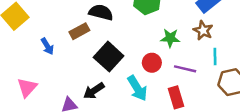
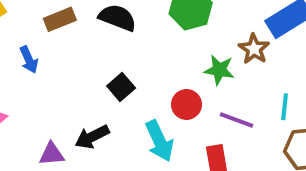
brown star: (203, 30) -> (254, 49), moved
brown rectangle: (79, 31) -> (60, 19), moved
black square: (109, 57) -> (121, 87), size x0.6

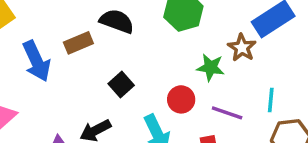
brown rectangle: (60, 19) -> (78, 43), moved
blue arrow: (29, 60) -> (36, 61), size x1.6

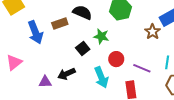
green star: (211, 67) -> (101, 36), moved

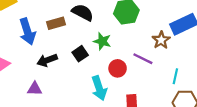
purple line: (142, 68) -> (143, 59), moved
black arrow: (67, 74) -> (47, 60), moved

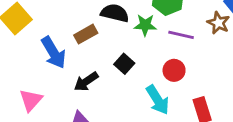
green star: (102, 41) -> (145, 25), moved
purple line: (143, 59) -> (181, 35), moved

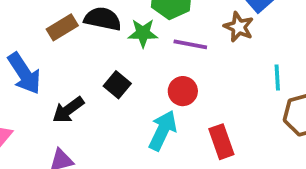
brown rectangle: (86, 34) -> (62, 27), moved
cyan arrow: (158, 100) -> (163, 130), turned -120

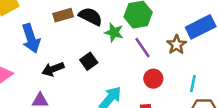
purple line: (190, 44) -> (143, 48), turned 30
red circle: (183, 91) -> (153, 79), moved

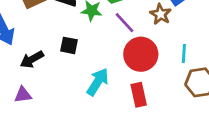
black square: (89, 61) -> (69, 45), turned -35
red circle: (153, 79) -> (141, 54), size x1.6

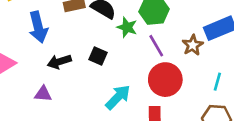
cyan line: (184, 54) -> (217, 82), moved

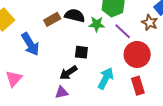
black arrow: (59, 62) -> (68, 73), moved
purple triangle: (43, 94) -> (62, 92), moved

